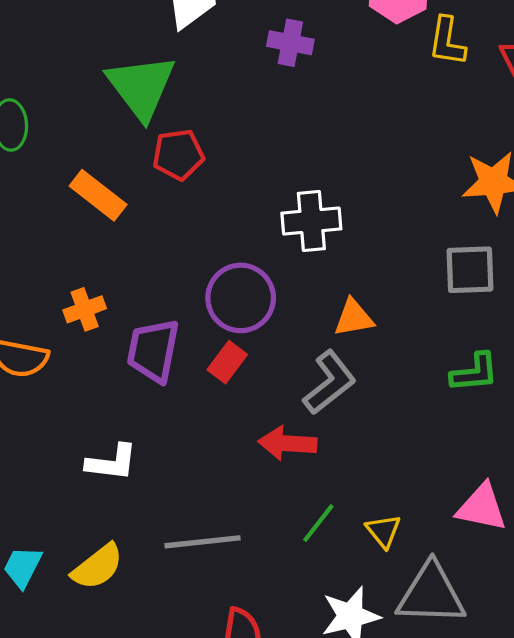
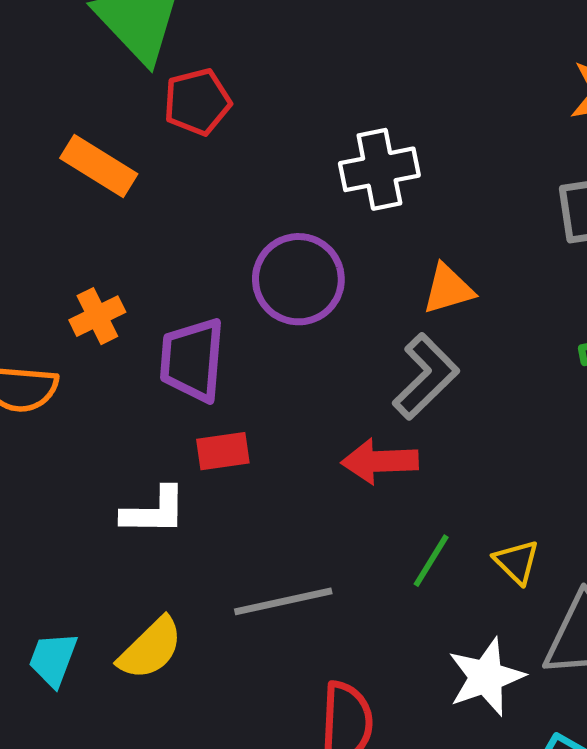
red rectangle: (227, 362) -> (223, 451), moved, turned 51

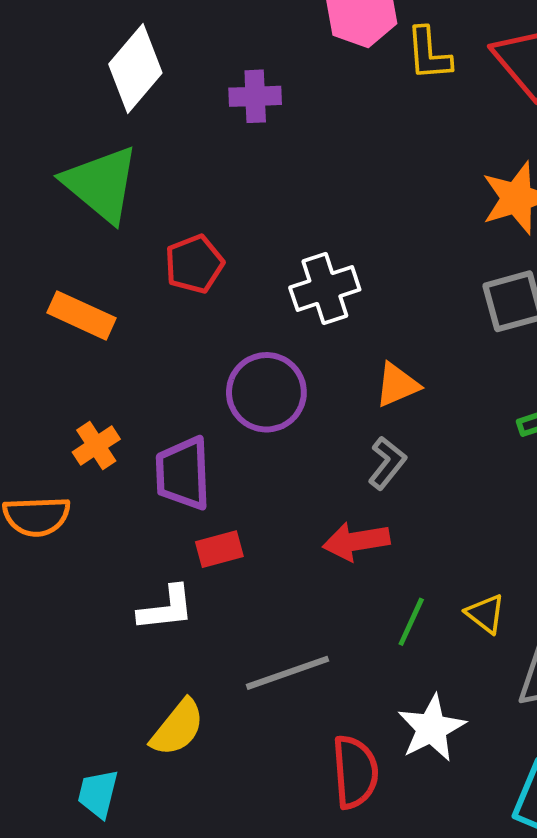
red pentagon: (197, 102) -> (194, 264), moved
gray L-shape: (426, 376) -> (387, 463), size x0.7
cyan trapezoid: (53, 659) -> (98, 794), moved
white star: (486, 677) -> (431, 728), moved

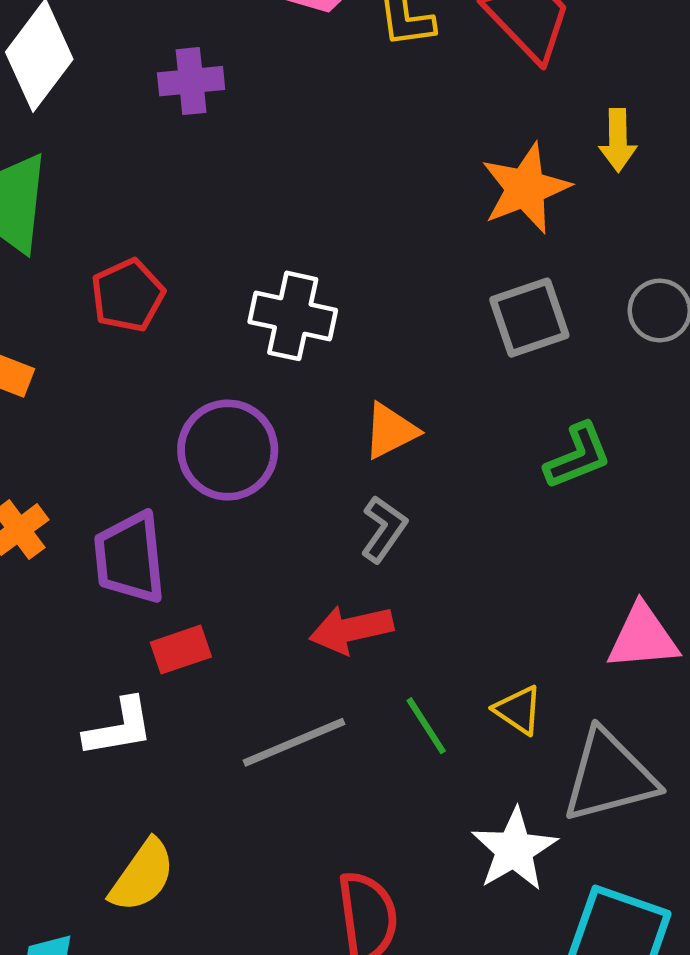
white cross: (325, 289) -> (293, 316), turned 34
green line: (411, 622) -> (426, 726), turned -54
gray line: (287, 673) -> (294, 742), moved
white star: (431, 728) -> (514, 850), moved

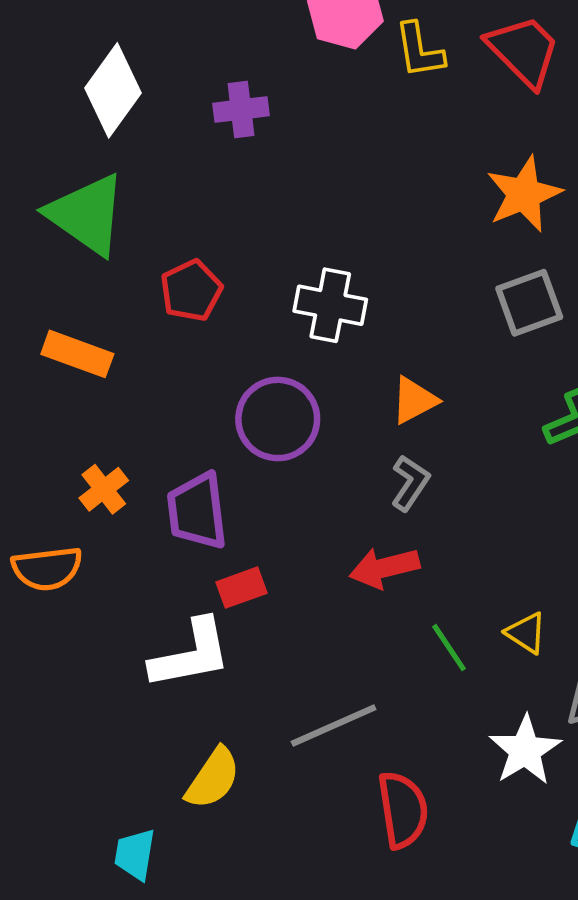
white L-shape: (119, 728) -> (191, 654), size x1.4
gray line: (294, 742) -> (334, 726), moved

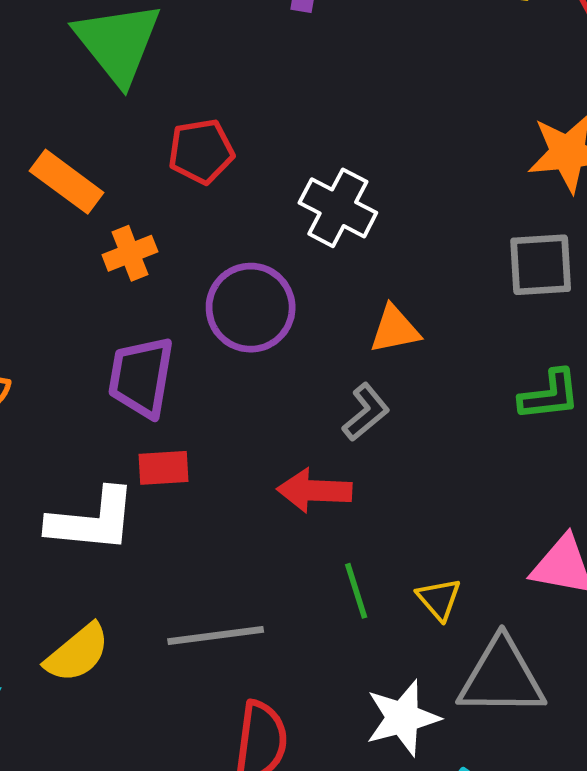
orange cross: (104, 489) -> (130, 253), moved

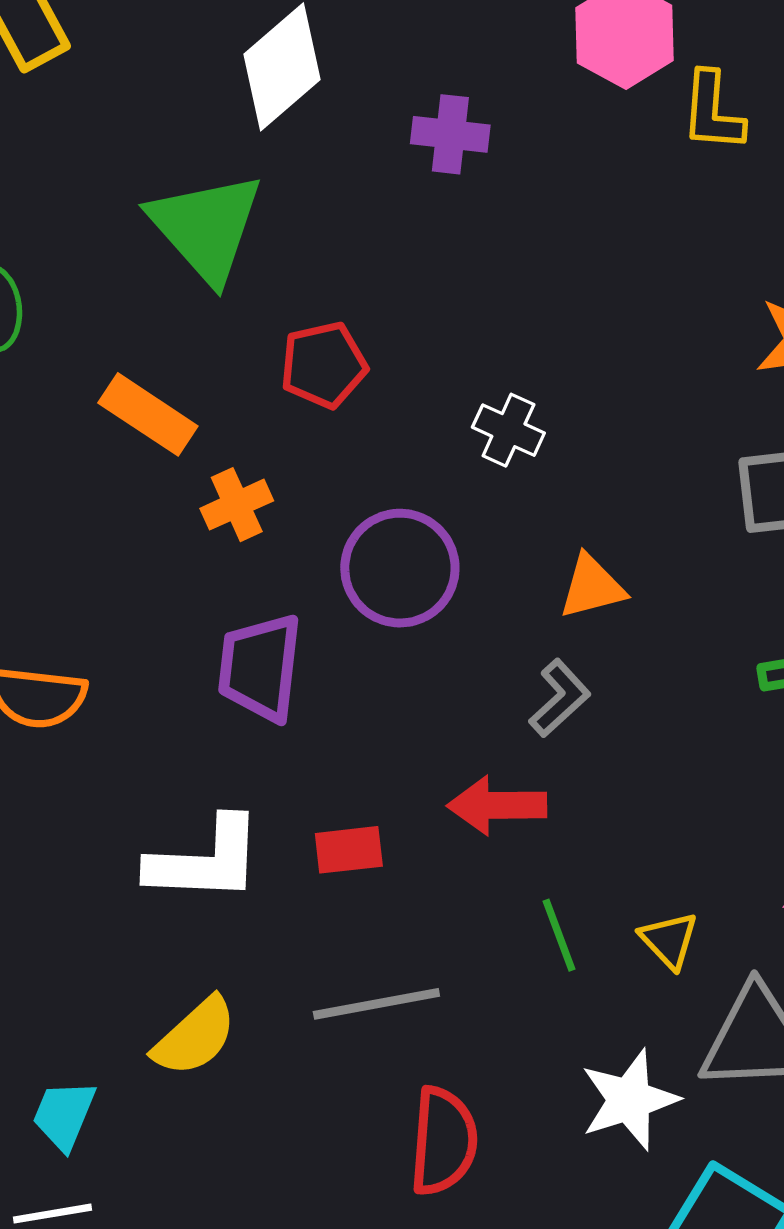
white cross: (338, 208) -> (508, 430), size x0.7
red rectangle: (164, 468) -> (349, 850), moved

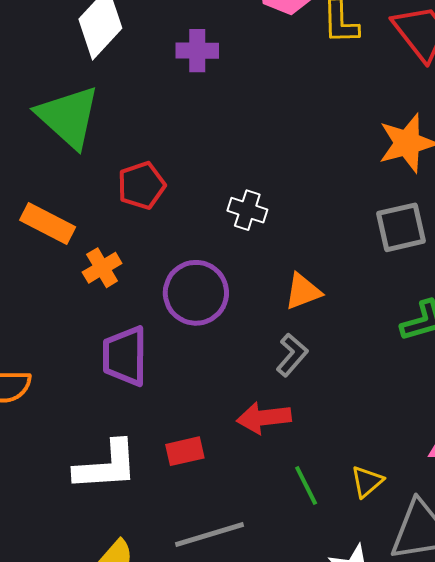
yellow triangle: (669, 940) -> (367, 482), turned 39

